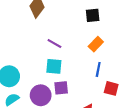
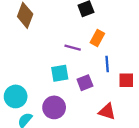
purple line: (54, 44) -> (73, 48), moved
purple square: (61, 88) -> (85, 83), moved

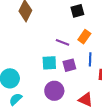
purple square: (85, 83) -> (69, 65), moved
purple circle: (54, 107) -> (54, 91), moved

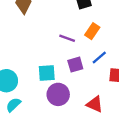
blue line: (90, 59) -> (99, 58), turned 48
cyan square: (49, 63) -> (47, 73), moved

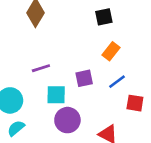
purple line: (67, 38) -> (41, 68), moved, turned -42
purple square: (75, 65) -> (84, 78), moved

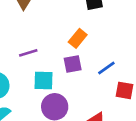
orange rectangle: (111, 51) -> (78, 38), moved

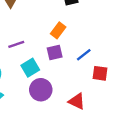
cyan square: (43, 81) -> (30, 68), turned -30

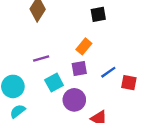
red square: (100, 73) -> (129, 83), moved
purple circle: (41, 90) -> (74, 100), moved

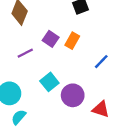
purple line: (41, 59) -> (25, 53), moved
purple square: (79, 69) -> (51, 39), moved, turned -35

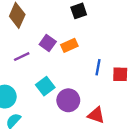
orange rectangle: (72, 41) -> (69, 45), turned 35
blue line: (101, 62) -> (98, 67), turned -35

